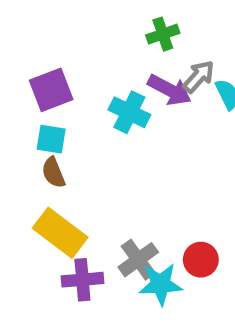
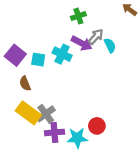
purple square: (51, 90) -> (15, 55), moved, turned -30
cyan square: (51, 139) -> (38, 60), moved
gray cross: (138, 260) -> (46, 114), moved
purple cross: (82, 280) -> (54, 132), moved

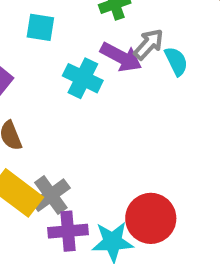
cyan square: (38, 60) -> (40, 27), moved
red circle: (97, 126) -> (151, 218), size x1.5

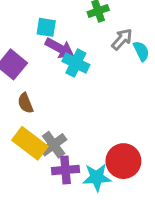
purple arrow: (121, 57) -> (60, 48), moved

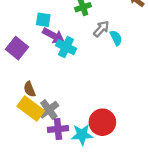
brown semicircle: (25, 103) -> (30, 89), moved

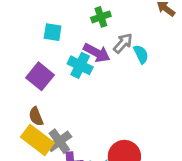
purple arrow: (53, 36) -> (97, 53), moved
purple square: (17, 48) -> (40, 76), moved

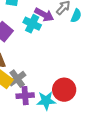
cyan semicircle: (141, 54) -> (76, 16), turned 48

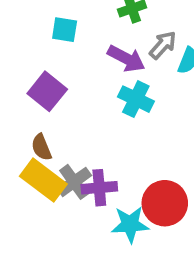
cyan cross: (32, 24) -> (136, 99), moved
purple cross: (25, 96) -> (99, 188), moved

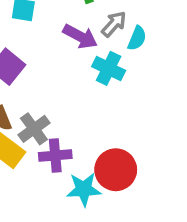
cyan cross: (136, 99) -> (109, 68), moved
gray cross: (74, 182) -> (34, 129), moved

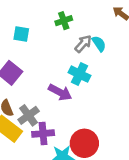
purple arrow: (80, 36) -> (60, 92), moved
cyan semicircle: (137, 38) -> (99, 44), moved, turned -56

